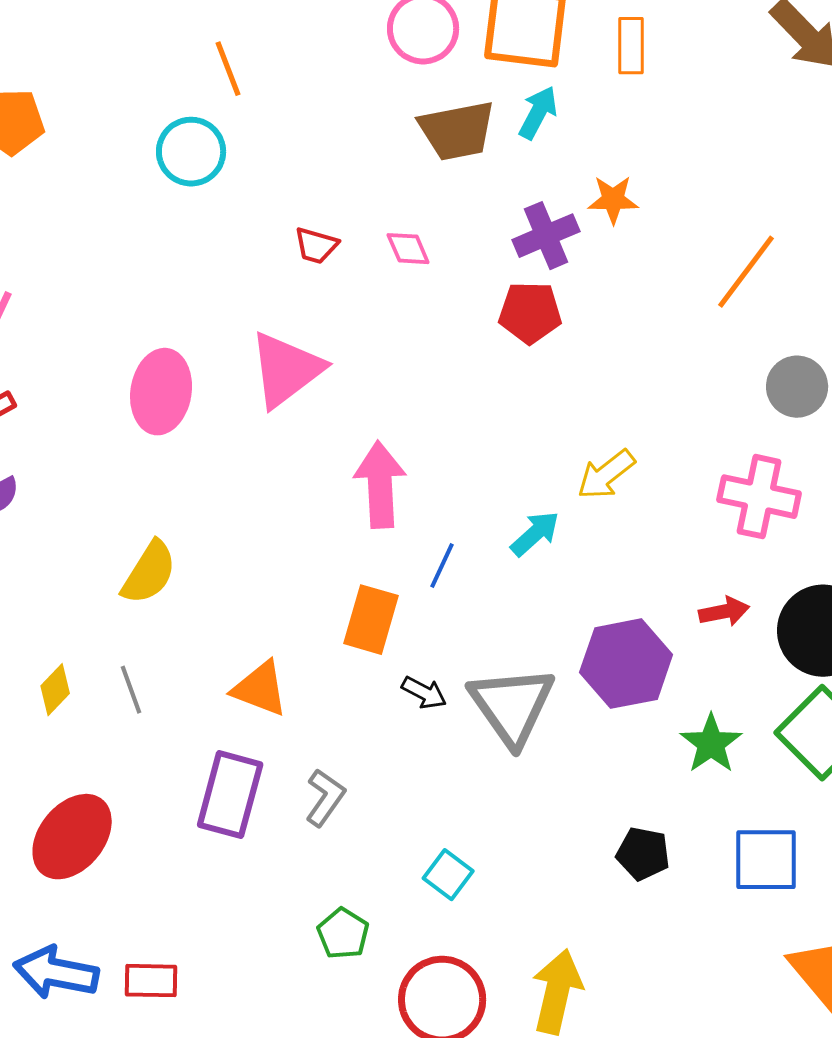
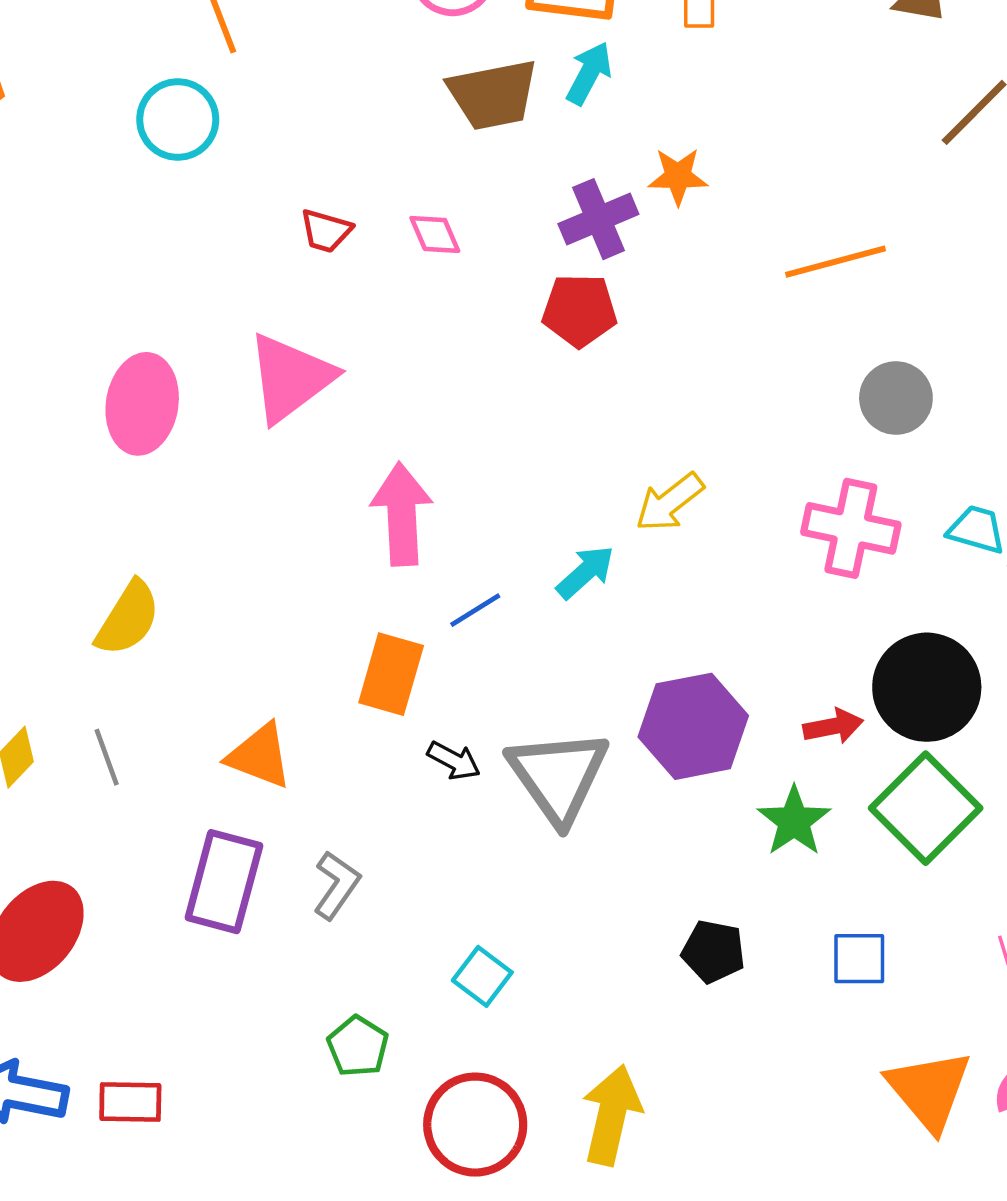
orange line: (746, 272) -> (836, 262), turned 38
blue line: (442, 566) -> (475, 610), turned 33
red arrow: (724, 612) -> (833, 726), moved
blue square: (766, 860) -> (859, 959), size x0.7

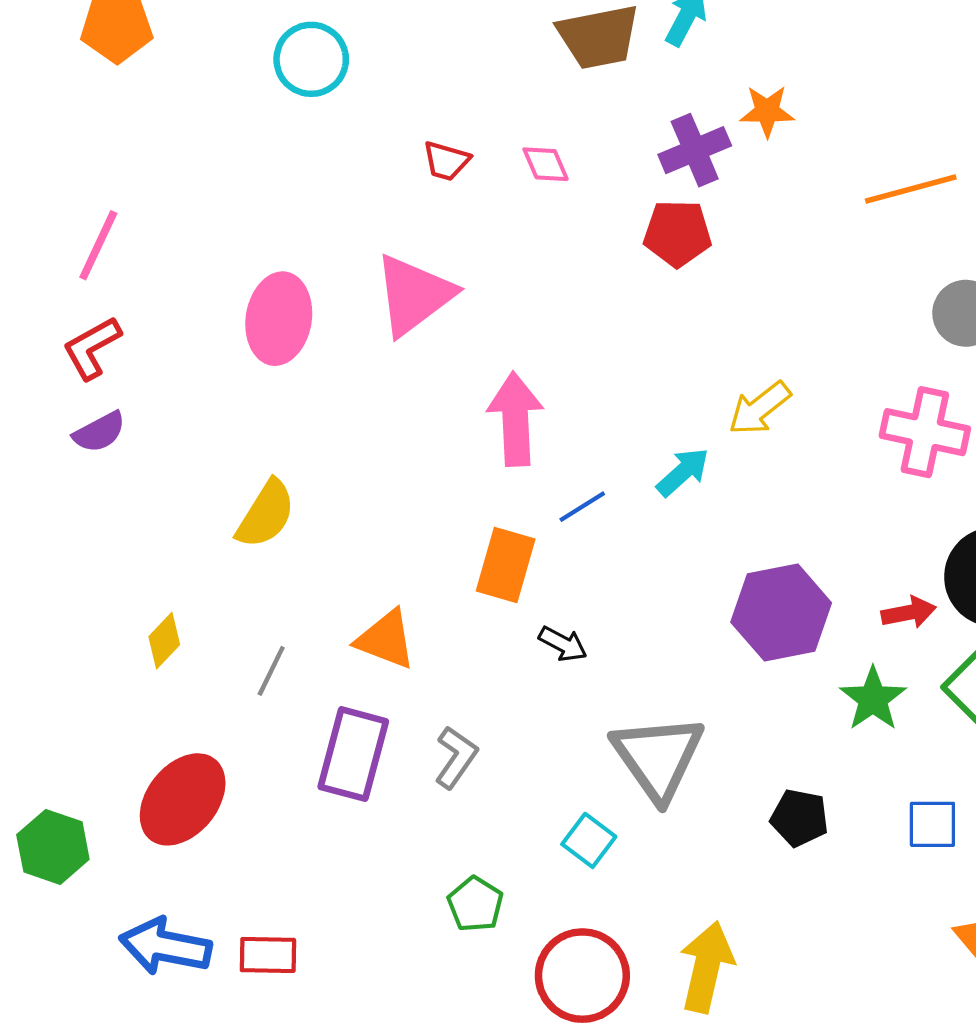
gray line: (107, 757) -> (271, 671), moved, turned 46
gray triangle: (558, 776) -> (658, 757), moved

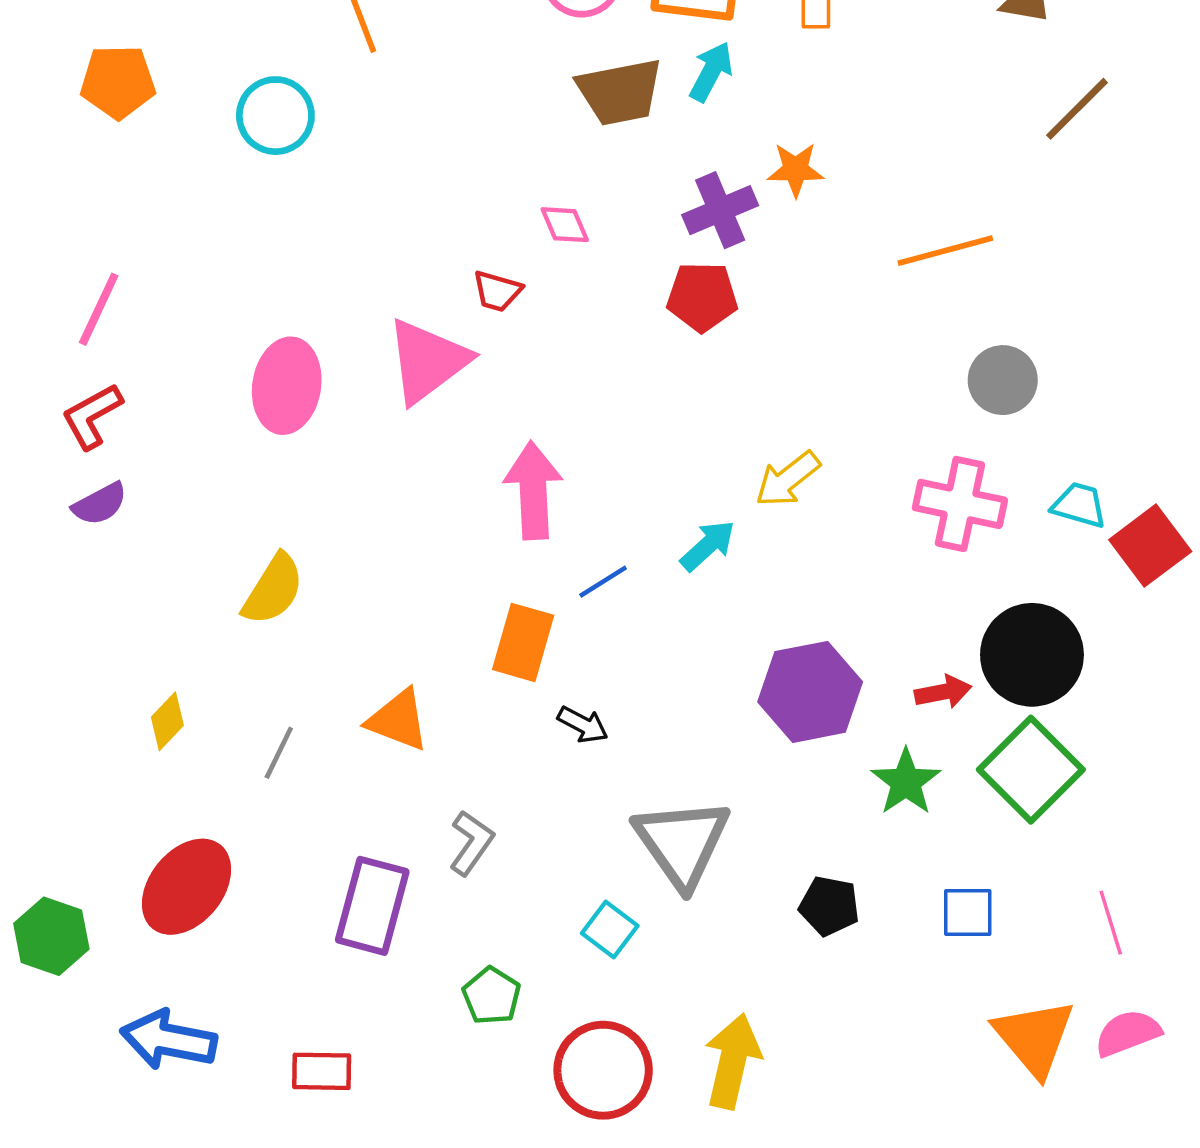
cyan circle: (311, 59) -> (275, 116), moved
red trapezoid: (446, 161) -> (497, 291), moved
purple rectangle: (353, 754) -> (372, 906), moved
red rectangle: (268, 955) -> (322, 1071), moved

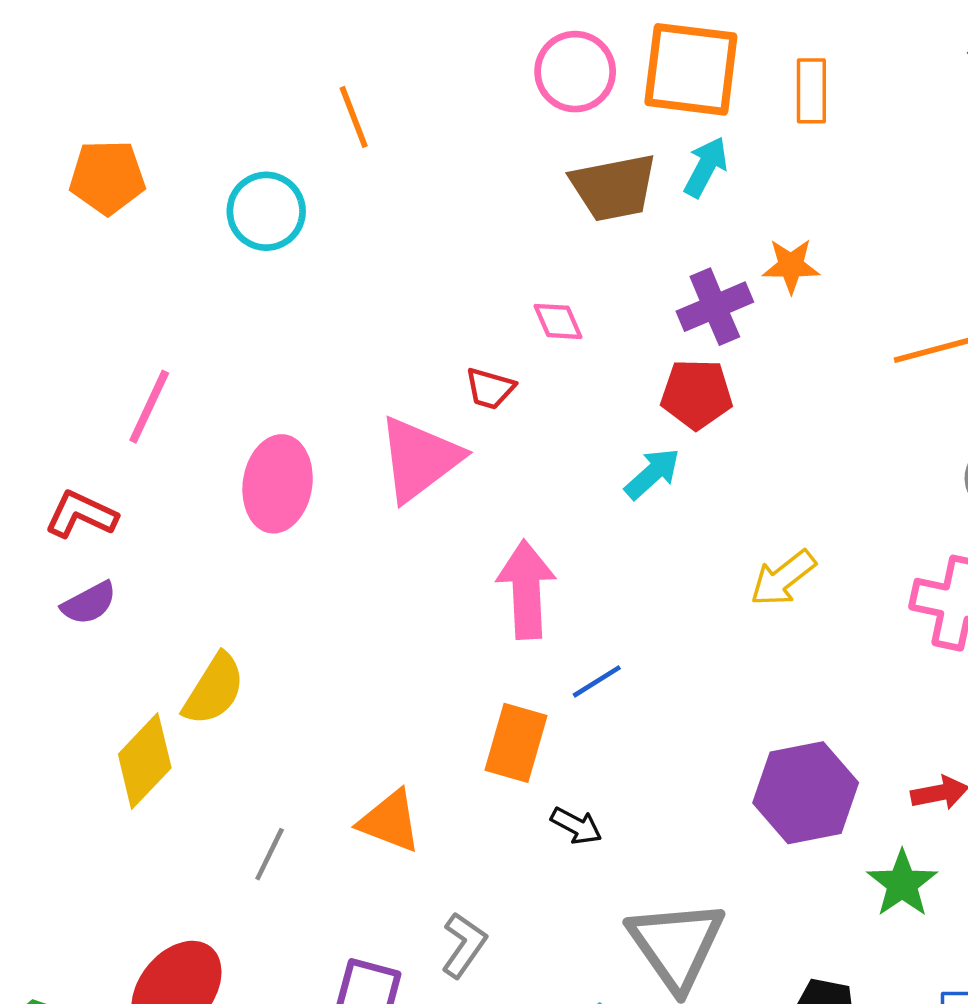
pink line: (99, 309) -> (149, 407), moved
red L-shape: (92, 416) -> (81, 515), turned 54
cyan arrow: (708, 546) -> (652, 474), moved
yellow semicircle: (273, 589) -> (214, 689), moved
yellow diamond: (167, 721) -> (145, 761), moved, size x1.6

